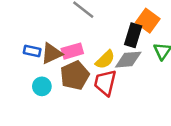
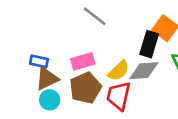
brown triangle: (52, 54) -> (47, 79), moved

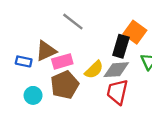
brown triangle: (47, 79) -> (46, 51), moved
red trapezoid: (119, 96) -> (117, 92), moved

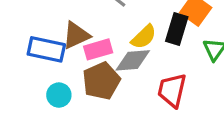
blue rectangle: (24, 61) -> (46, 49), size x1.6
yellow semicircle: (94, 70) -> (144, 37), moved
gray diamond: (116, 70) -> (133, 60), moved

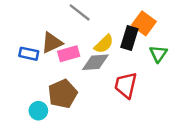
blue rectangle: (46, 49) -> (29, 54), size x0.7
brown pentagon: (101, 81) -> (63, 94), moved
cyan circle: (59, 95) -> (38, 111), moved

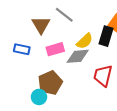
brown triangle: (52, 43) -> (41, 25), moved, turned -36
cyan circle: (38, 111) -> (39, 97), moved

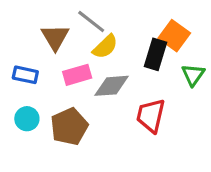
yellow semicircle: (85, 41) -> (105, 47), moved
cyan circle: (39, 97) -> (27, 119), moved

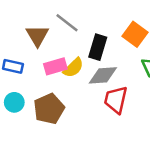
yellow semicircle: (105, 47) -> (73, 68), moved
black rectangle: (155, 54) -> (98, 47), moved
gray diamond: (112, 86) -> (103, 75), moved

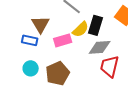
brown triangle: (37, 36) -> (41, 24), moved
yellow semicircle: (73, 68) -> (81, 29), moved

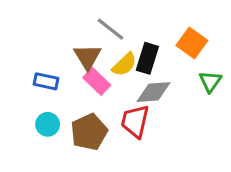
brown triangle: (41, 24) -> (88, 57), moved
pink rectangle: (63, 40) -> (97, 81), turned 60
red trapezoid: (110, 66) -> (135, 121), moved

